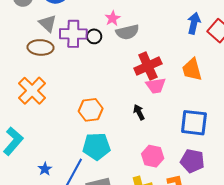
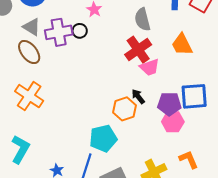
gray semicircle: (127, 32) -> (142, 19), moved, turned 100
brown ellipse: (41, 47) -> (29, 52), turned 60
orange hexagon: (91, 110) -> (124, 109), moved
pink hexagon: (153, 156) -> (173, 122), moved
purple pentagon: (192, 161) -> (169, 104), moved

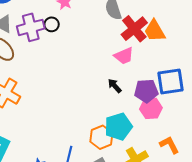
red cross: (138, 50) -> (134, 29), moved
orange hexagon: (124, 109) -> (101, 137), moved
cyan pentagon: (103, 138) -> (118, 127), moved

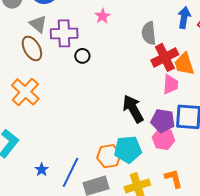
black circle: (52, 24) -> (82, 56), moved
pink trapezoid: (124, 56) -> (170, 84), moved, turned -75
black arrow: (115, 86) -> (133, 109), size x1.8

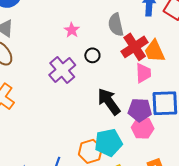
pink star: (103, 16) -> (72, 30), moved
purple cross: (64, 33) -> (62, 70), moved, turned -32
black circle: (82, 56) -> (92, 55), moved

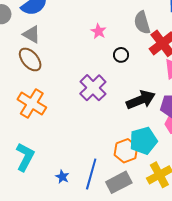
purple cross: (62, 70) -> (93, 88), moved
black arrow: (109, 102) -> (141, 100), turned 108

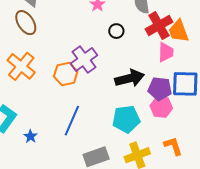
orange hexagon: (126, 151) -> (66, 74), moved
blue line: (91, 174) -> (72, 121), moved
blue star: (62, 177) -> (30, 136), moved

